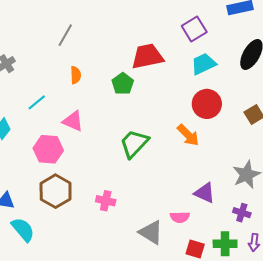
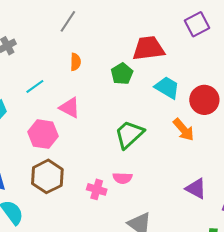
cyan trapezoid: (203, 64) -> (167, 88), moved, turned 52
pink semicircle: (180, 217) -> (122, 178), moved

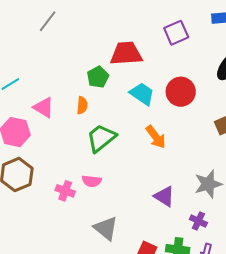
orange semicircle: (75, 62) -> (82, 105), moved
red circle: (204, 100) -> (181, 92), moved

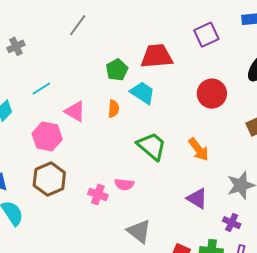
green pentagon: (98, 77) -> (117, 70), moved
cyan trapezoid: (142, 94) -> (143, 93), moved
orange arrow: (156, 137) -> (199, 149), moved
green trapezoid: (101, 138) -> (152, 146), moved, turned 80

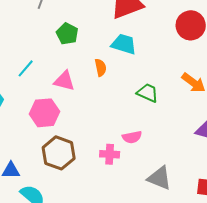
green pentagon: (117, 70) -> (67, 34), moved
green trapezoid: (152, 146) -> (148, 93), size x0.7

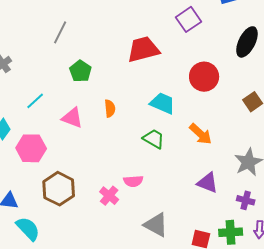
cyan trapezoid: (124, 44) -> (163, 103), moved
pink hexagon: (44, 113) -> (31, 148), moved
pink cross: (110, 154) -> (109, 196), turned 30

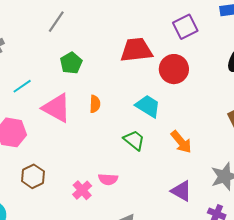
red circle: (204, 77) -> (174, 69), moved
pink triangle: (72, 118) -> (56, 108), size x1.4
brown hexagon: (59, 189) -> (33, 176), size x0.7

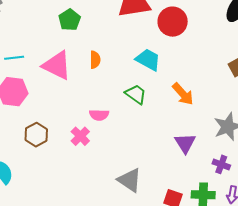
cyan line: (22, 86) -> (14, 58), moved, turned 30
pink semicircle: (108, 179) -> (99, 115), moved
pink cross: (82, 190) -> (80, 136), moved
purple triangle: (181, 191) -> (185, 143), turned 30

